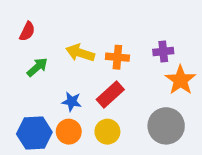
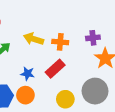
yellow circle: (107, 132) -> (65, 99), moved

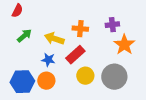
yellow arrow: (34, 39) -> (54, 39), moved
yellow circle: (65, 99) -> (85, 76), moved

